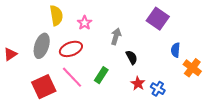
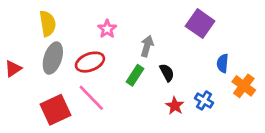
yellow semicircle: (56, 15) -> (48, 24), moved
green rectangle: (101, 75) -> (135, 75), moved
blue cross: (158, 89) -> (204, 100), moved

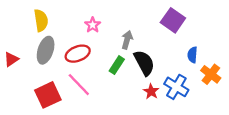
black semicircle: (167, 73) -> (144, 63), size x1.6
blue cross: (204, 100) -> (176, 87), size x1.5

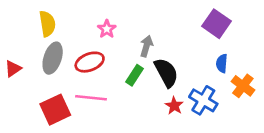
purple square: (173, 20) -> (216, 24), moved
pink line: (79, 85) -> (91, 98), turned -40

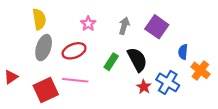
purple square: (216, 24) -> (157, 27), moved
gray arrow: (146, 46) -> (124, 26), moved
red triangle: (13, 69) -> (11, 77), moved

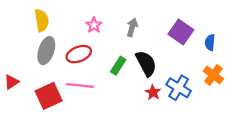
purple square: (157, 27) -> (181, 32), moved
blue semicircle: (183, 52) -> (210, 42), moved

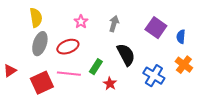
green rectangle: (118, 66) -> (96, 67), moved
red star: (153, 92) -> (110, 84), moved

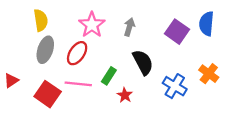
pink star: (81, 22) -> (92, 25), size x1.6
blue semicircle: (181, 37) -> (207, 24), moved, size x1.5
red ellipse: (68, 47) -> (77, 53), turned -35
red square: (42, 83) -> (48, 94), turned -30

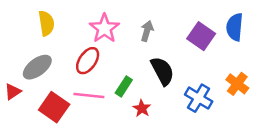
gray ellipse: (45, 50) -> (37, 67), moved, turned 35

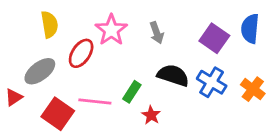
gray arrow: (147, 31) -> (157, 33), turned 144
red ellipse: (88, 61) -> (81, 53), moved
black semicircle: (162, 71) -> (173, 75), turned -44
blue cross: (199, 98) -> (212, 82), moved

